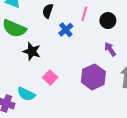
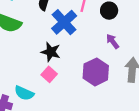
blue cross: (66, 30) -> (64, 22), size x1.6
black star: (32, 51) -> (51, 52), moved

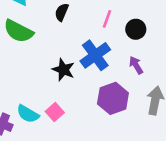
blue cross: (64, 22) -> (95, 55), moved
pink square: (49, 74) -> (55, 112), moved

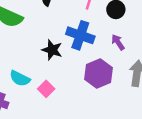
blue cross: (95, 55) -> (80, 35), turned -32
cyan semicircle: (28, 114) -> (20, 78), moved

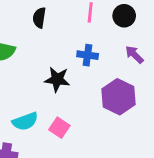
blue cross: (80, 35) -> (88, 55), size x0.6
cyan semicircle: (20, 78) -> (25, 121), turned -36

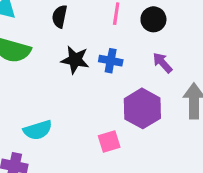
black star: (57, 79) -> (75, 60), moved
pink square: (59, 128) -> (109, 142), moved, turned 36

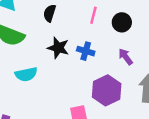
cyan semicircle: (38, 130) -> (26, 74), moved

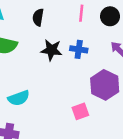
cyan semicircle: (26, 74) -> (19, 98), moved

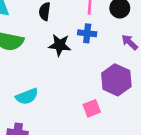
blue cross: (79, 49) -> (87, 33), moved

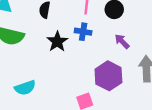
black star: (60, 45) -> (57, 42), turned 30

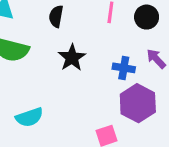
blue cross: (83, 32) -> (124, 68), moved

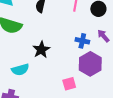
black star: (72, 58) -> (41, 50), moved

